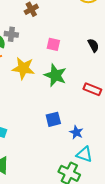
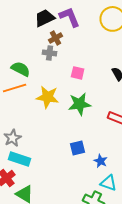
gray cross: (11, 34) -> (50, 53), moved
green star: (55, 75) -> (80, 104), turned -30

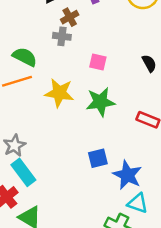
cyan rectangle: (20, 159) -> (23, 172), turned 35
blue star: (101, 161) -> (127, 175), size x1.6

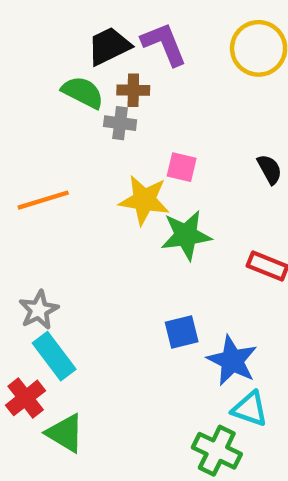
brown cross: (70, 17) -> (133, 90), turned 30
green semicircle: (25, 57) -> (83, 92), moved
yellow star: (59, 93) -> (144, 200), moved

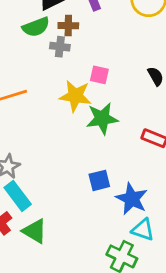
green semicircle: (83, 92) -> (36, 27), turned 132
green triangle: (65, 433) -> (35, 231), moved

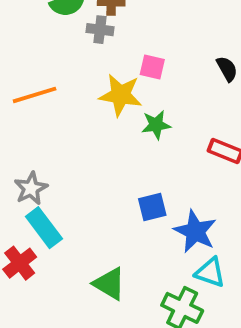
green star: (102, 118) -> (156, 125), size x0.7
green triangle: (35, 231) -> (109, 284), moved

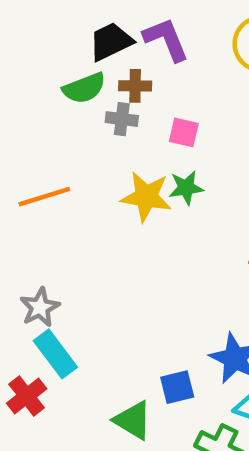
pink square: (152, 67) -> (184, 132), moved
green star: (156, 125) -> (186, 188), moved
blue square: (152, 207) -> (177, 387), moved

